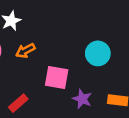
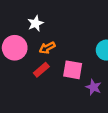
red rectangle: (18, 103) -> (41, 70), moved

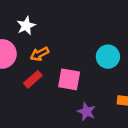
purple star: (94, 87) -> (86, 112), moved

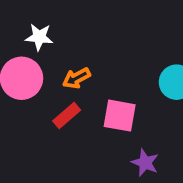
white star: (26, 26) -> (39, 37), moved, turned 30

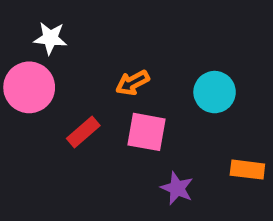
orange arrow: (76, 78) -> (132, 83), moved

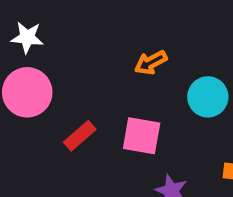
white star: (50, 38) -> (27, 37), moved
orange arrow: (132, 83) -> (151, 63), moved

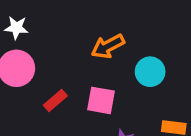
orange arrow: (151, 63) -> (108, 46), size x1.4

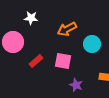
white star: (16, 28) -> (31, 18), moved

